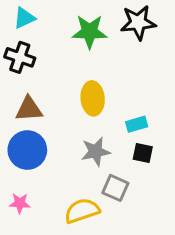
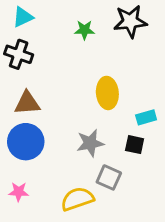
green star: (90, 32) -> (84, 30), size x0.6
yellow ellipse: (93, 98) -> (107, 93), moved
cyan rectangle: (137, 124) -> (146, 117), moved

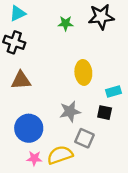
blue circle: (26, 142) -> (29, 128), moved
pink star: (19, 192) -> (34, 158), moved

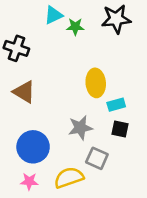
cyan triangle: (18, 13) -> (54, 15), moved
brown triangle: (21, 80) -> (24, 92), turned 35
cyan rectangle: (113, 91) -> (116, 105), moved
pink star: (34, 158) -> (29, 181), moved

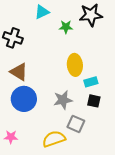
green star: (75, 27) -> (66, 27), moved
blue circle: (33, 147) -> (24, 99), moved
pink star: (29, 181) -> (11, 137), moved

